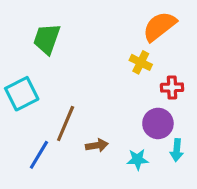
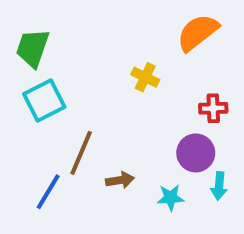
green trapezoid: (47, 39) -> (33, 48), moved
yellow cross: (141, 62) -> (145, 77), moved
cyan square: (22, 94) -> (44, 100), moved

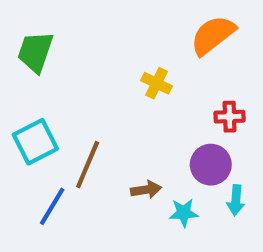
cyan square: (44, 100) -> (35, 142), moved
brown arrow: (120, 180) -> (146, 190), moved

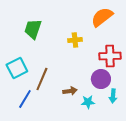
green trapezoid: (35, 52) -> (33, 29), moved
yellow cross: (156, 83) -> (75, 40), turned -32
red cross: (230, 117) -> (110, 56), size x1.5

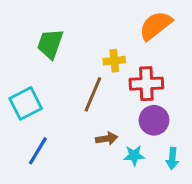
red cross: (110, 56) -> (146, 84), moved
brown line: (42, 79) -> (93, 94), moved
cyan arrow: (113, 96) -> (172, 158), moved

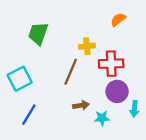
orange semicircle: (156, 26) -> (118, 20), size x0.6
cyan arrow: (172, 158) -> (134, 109), moved

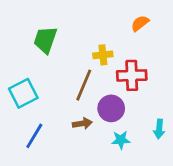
purple circle: (117, 91) -> (111, 108), moved
brown arrow: (81, 105) -> (82, 123), moved

